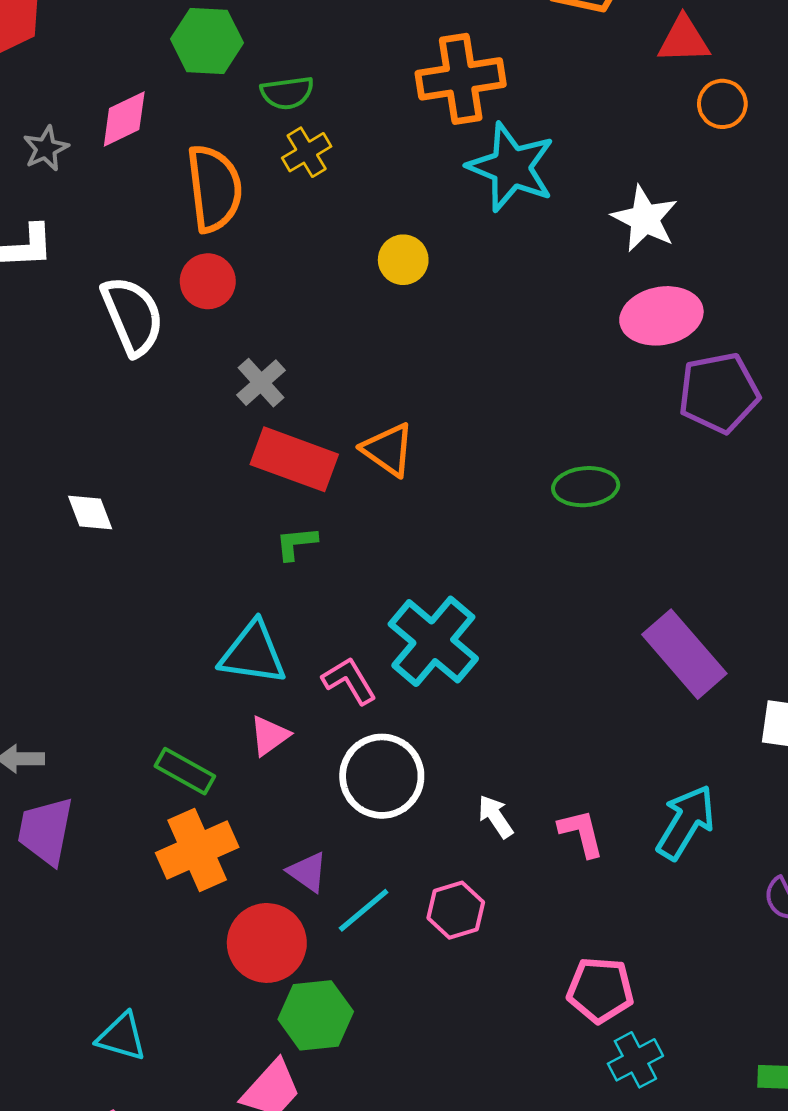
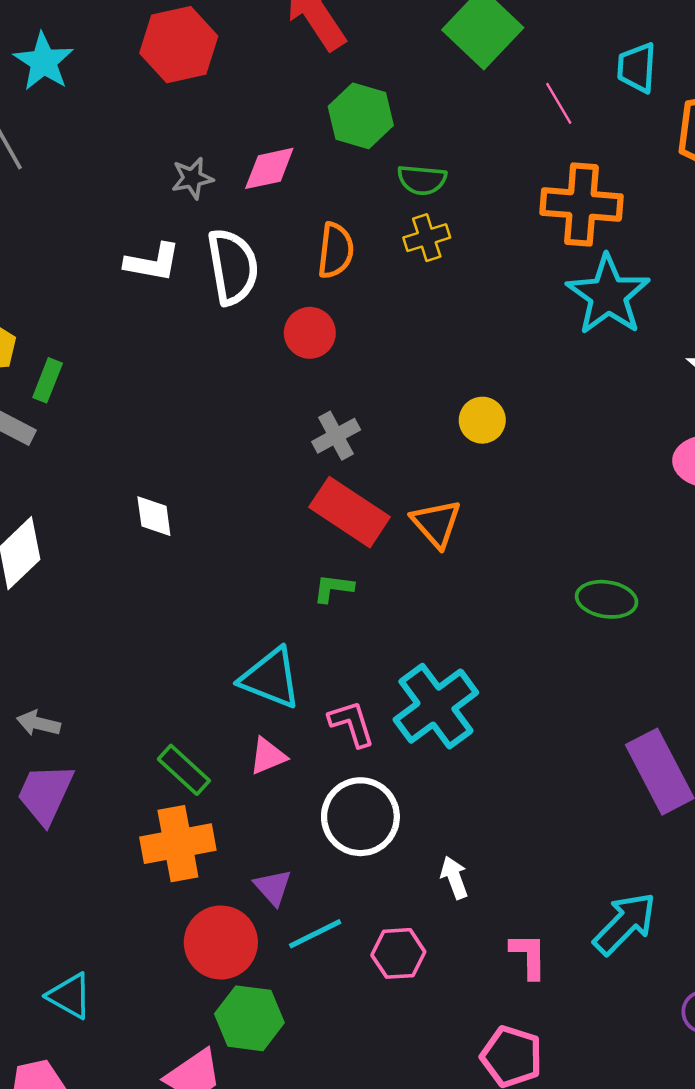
orange semicircle: (214, 188) -> (336, 250), size x0.7
yellow circle: (403, 260) -> (482, 420), moved
white semicircle: (133, 316) -> (233, 267), moved
pink L-shape: (581, 833) -> (529, 956), moved

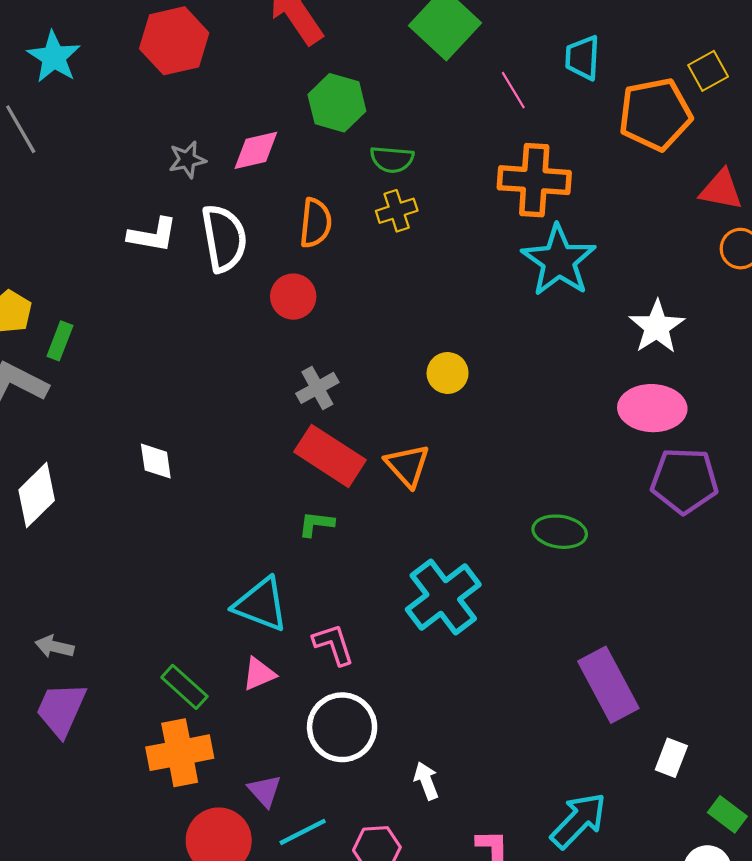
cyan cross: (436, 706) -> (443, 597), moved

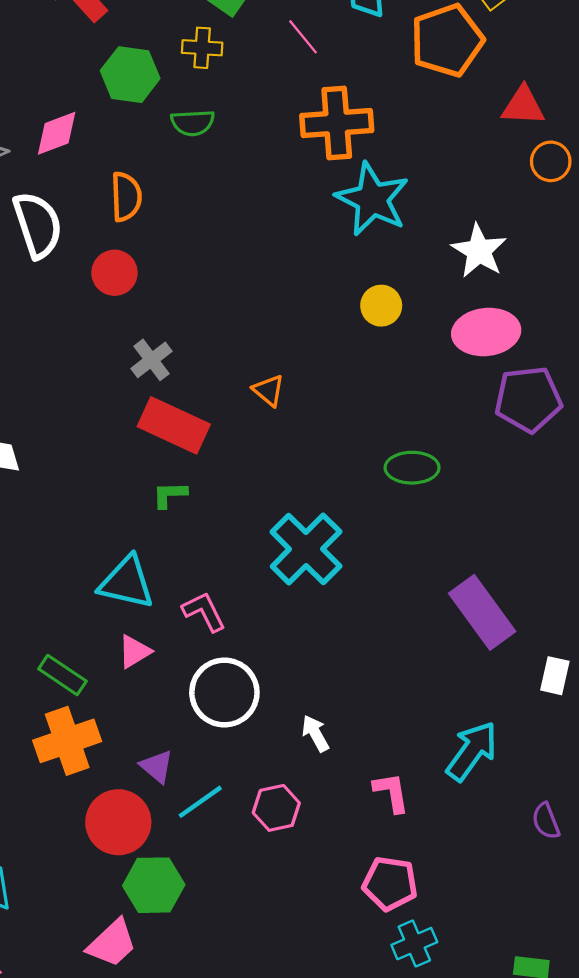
yellow cross: (397, 211) -> (202, 48), moved, turned 30
yellow circle: (448, 373) -> (381, 306), moved
orange triangle: (407, 465) -> (269, 390), moved, size x0.7

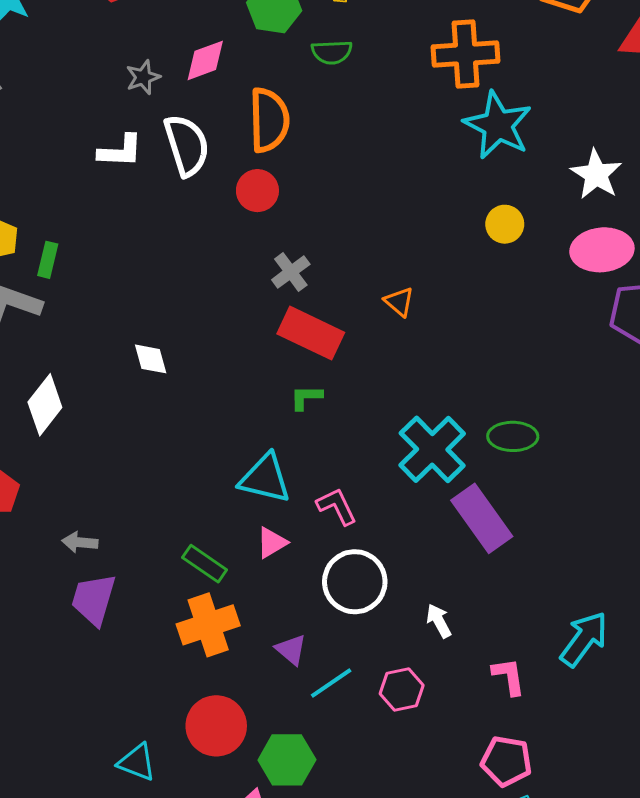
orange semicircle: (126, 197) -> (269, 120), size x1.4
green ellipse: (412, 468) -> (513, 436), moved
purple rectangle: (482, 612) -> (482, 518), moved
red circle: (118, 822) -> (216, 726), moved

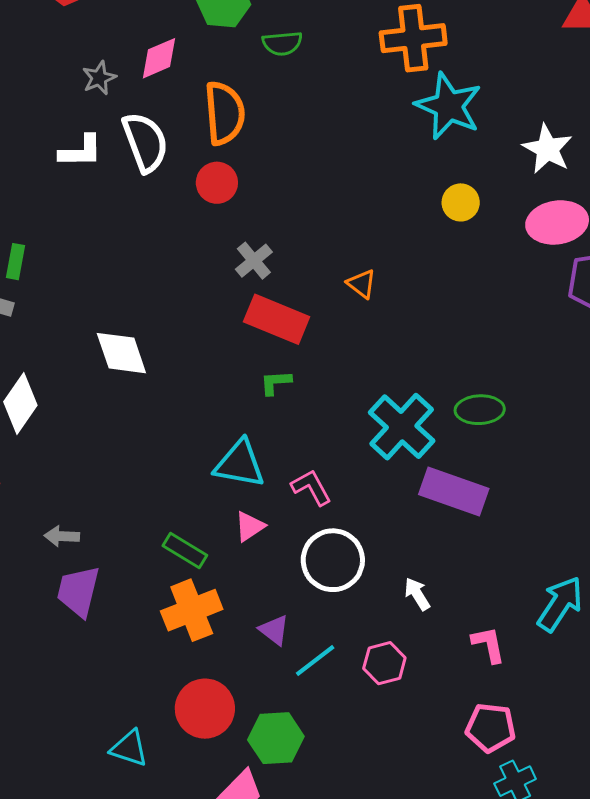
white diamond: (151, 359) -> (121, 353), size x1.5
purple rectangle: (482, 518) -> (454, 491), turned -32

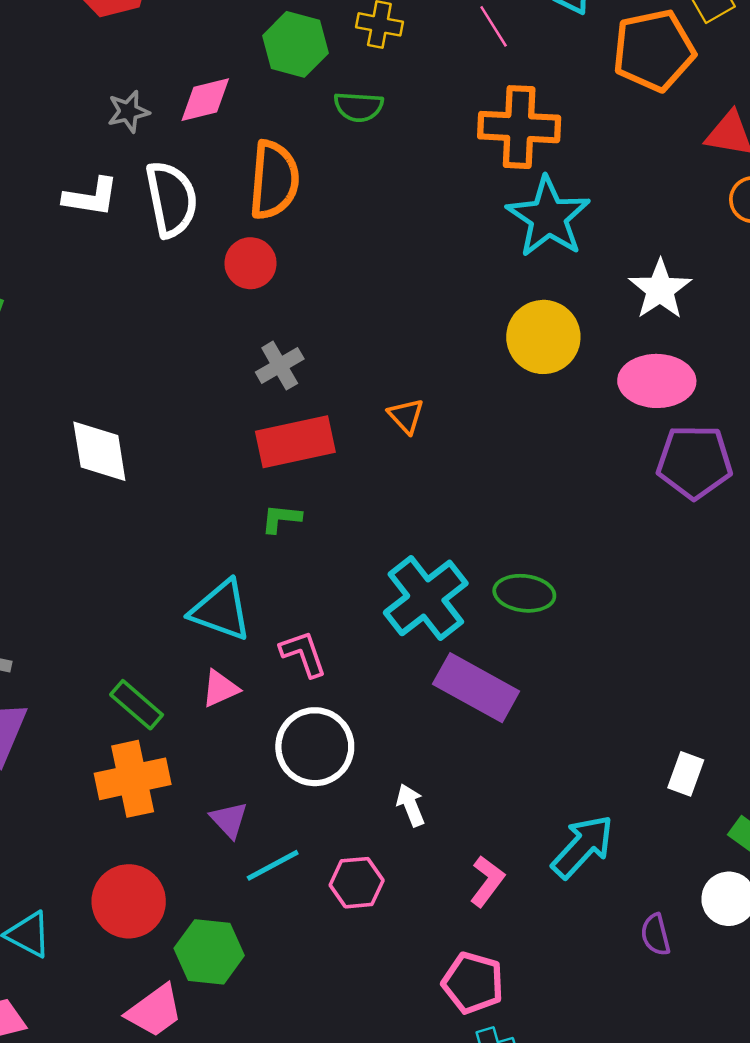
yellow circle: (461, 202) -> (543, 337), size x1.6
red rectangle: (277, 319) -> (295, 442), turned -44
pink L-shape: (488, 645) -> (487, 881), turned 39

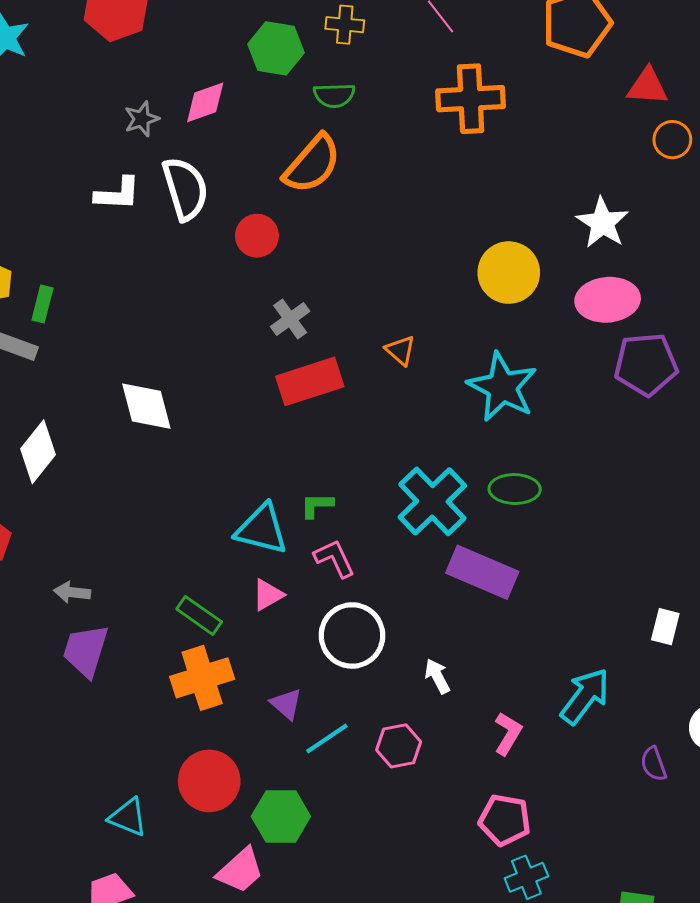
orange semicircle: (274, 180) -> (312, 164), moved, turned 42
cyan star: (548, 217) -> (502, 387), moved
green L-shape: (281, 518) -> (317, 505), moved

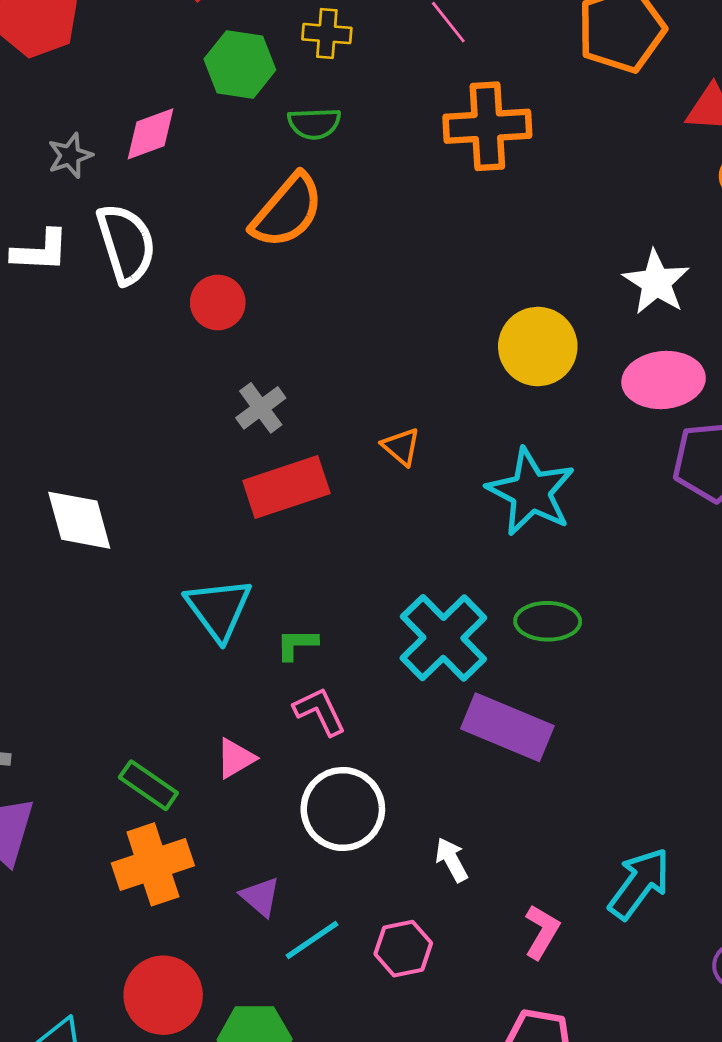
cyan triangle: (262, 529) -> (219, 609), moved, turned 40

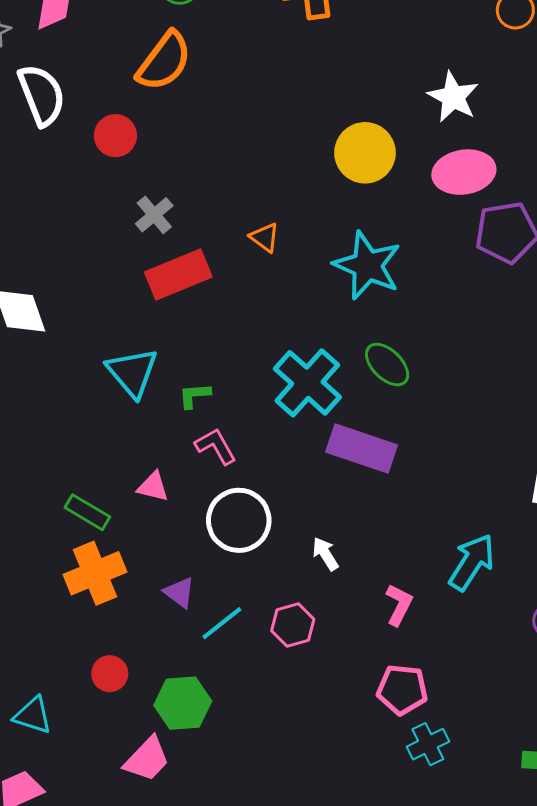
green ellipse: (548, 621) -> (387, 365), turned 48
pink triangle: (235, 758) -> (153, 487), turned 48
red circle: (163, 995) -> (110, 674), size x0.6

